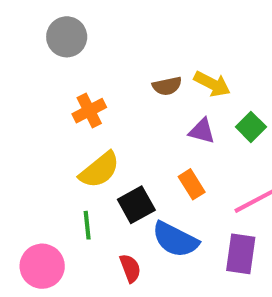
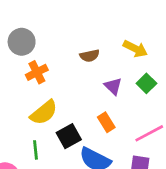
gray circle: (67, 37) -> (22, 42), moved
yellow arrow: (212, 84) -> (135, 49), moved
purple triangle: (202, 131) -> (113, 86), turned 30

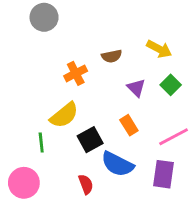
gray circle: (22, 42) -> (44, 17), moved
orange cross: (37, 72) -> (76, 73), moved
green line: (35, 150) -> (41, 143), moved

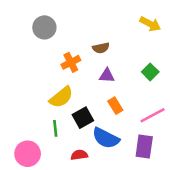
gray circle: (44, 17) -> (44, 27), moved
yellow arrow: (159, 49) -> (150, 24), moved
purple triangle: (136, 88) -> (107, 76), moved, turned -42
green line: (41, 143) -> (55, 128), moved
red semicircle: (86, 184) -> (79, 155), turned -77

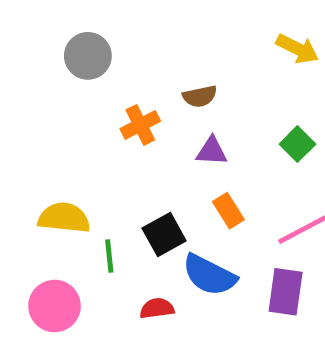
yellow semicircle: (61, 97) -> (64, 218), moved, turned -135

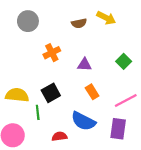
yellow arrow: (297, 49) -> (106, 18), moved
brown semicircle: (200, 96) -> (79, 23), moved
black square: (164, 235) -> (51, 93), moved

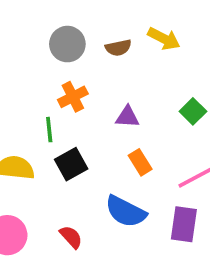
gray circle: (28, 21) -> (67, 44), moved
green line: (38, 112) -> (49, 130), moved
red semicircle: (59, 136) -> (71, 237), moved, turned 56

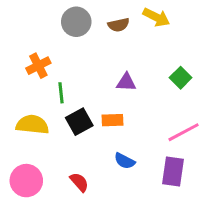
orange cross: (73, 97) -> (38, 66), moved
orange rectangle: (140, 162) -> (113, 120), moved, turned -60
blue semicircle: (126, 211) -> (125, 161), size x0.6

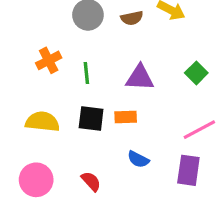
purple triangle: (126, 82) -> (140, 78), size x1.4
green line: (61, 93) -> (86, 73), moved
black square: (79, 122) -> (91, 119), turned 36

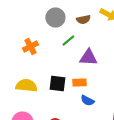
green line: (86, 73) -> (68, 40), moved, turned 56
blue semicircle: (138, 159) -> (87, 100), moved

